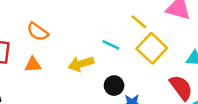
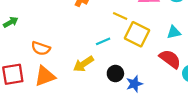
cyan line: (111, 45) -> (103, 41), turned -32
orange triangle: (33, 65) -> (45, 76), size x1.5

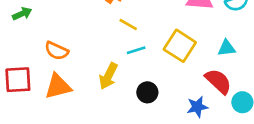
yellow line: (120, 16) -> (128, 25), moved
yellow arrow: (83, 64) -> (108, 76), turned -36
blue star: (134, 84) -> (197, 107), moved

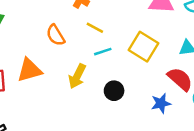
orange semicircle: (57, 51) -> (56, 35), moved, turned 35
orange triangle: (58, 86) -> (29, 70), moved

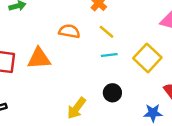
orange semicircle: (56, 35) -> (69, 31), turned 120
yellow arrow: (77, 76) -> (77, 108), moved

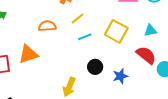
yellow line: (107, 32) -> (78, 19), turned -64
blue star: (153, 113) -> (120, 76), moved

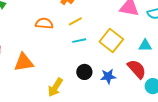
orange triangle: (28, 54) -> (24, 62), moved
blue star: (120, 76) -> (108, 76), moved

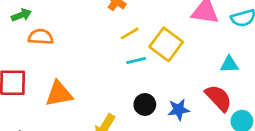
orange semicircle: (44, 23) -> (41, 37), moved
yellow square: (111, 40) -> (166, 44), moved

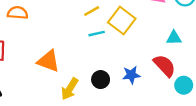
orange triangle: (59, 94) -> (48, 61), moved, turned 30
black circle: (145, 105) -> (101, 80), moved

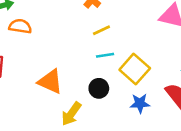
yellow square: (122, 21) -> (135, 69), moved
black circle: (101, 80) -> (99, 88), moved

